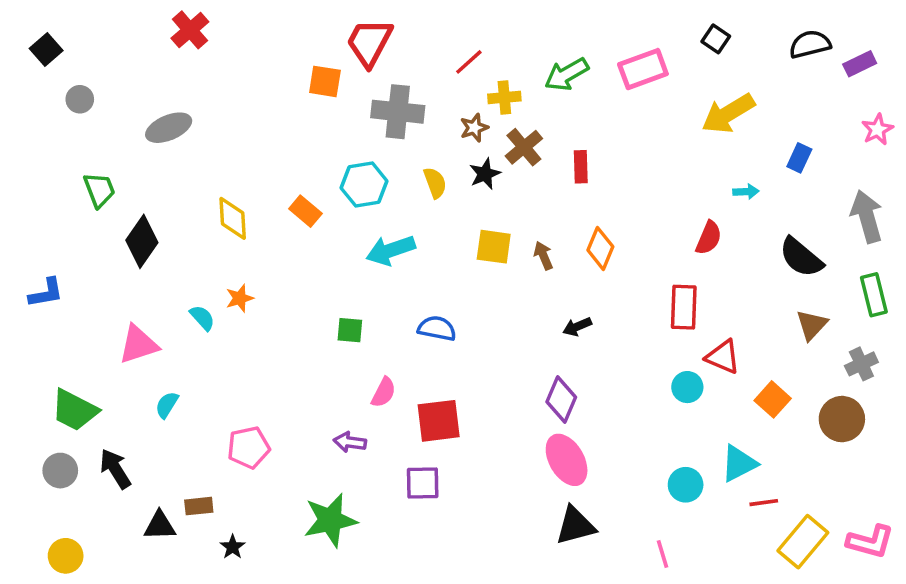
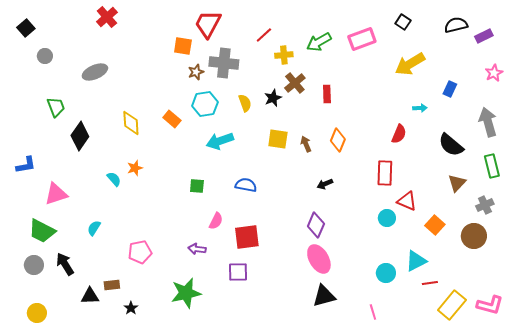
brown star: (474, 128) -> (196, 72), moved
pink triangle: (138, 344) -> (56, 194), moved

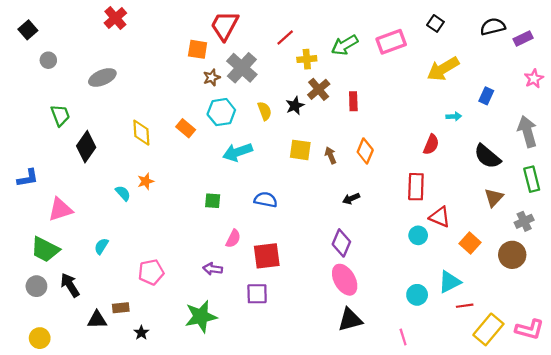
gray cross: (224, 63) -> (242, 68), turned 36

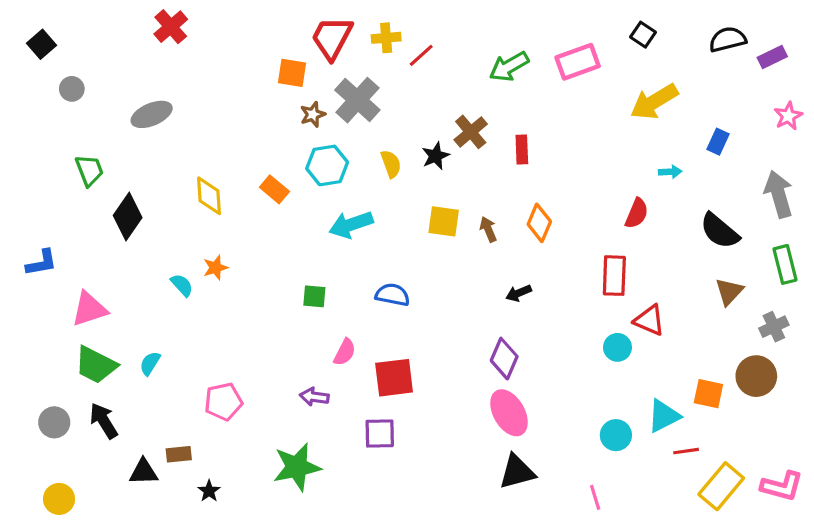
yellow cross: (307, 59) -> (386, 38), moved
orange square: (470, 243) -> (708, 394), moved, turned -30
green trapezoid: (45, 249) -> (96, 365), moved

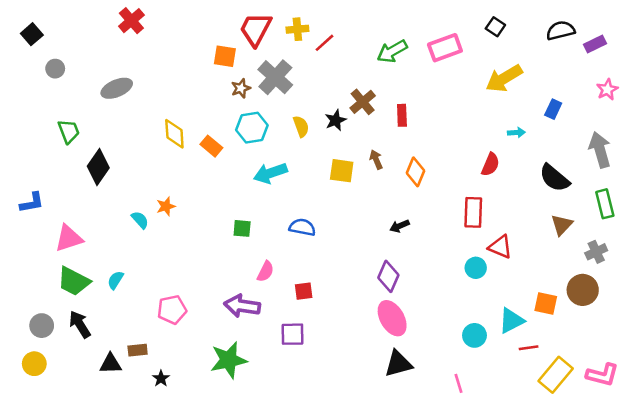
yellow diamond: (209, 196) -> (174, 134), moved
brown arrow: (488, 229) -> (376, 160), moved
red square: (394, 378) -> (304, 291), size x0.6
purple arrow: (314, 397) -> (242, 306), size x1.6
yellow circle: (59, 499) -> (34, 364), moved

